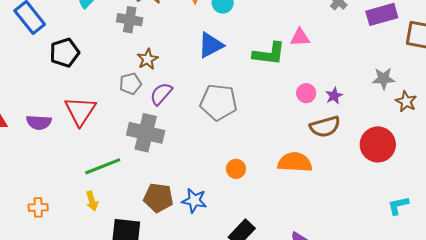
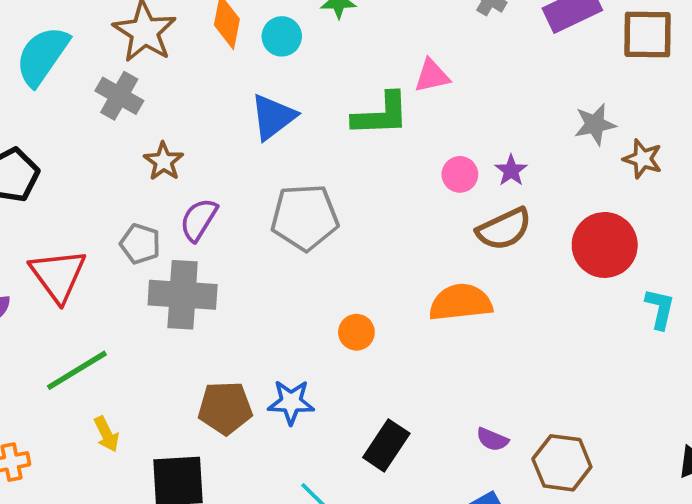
gray cross: (130, 20) -> (119, 96), turned 30
gray pentagon: (130, 84) -> (140, 244), moved, turned -30
green line: (103, 166) -> (77, 370), moved
cyan L-shape: (398, 206) -> (660, 309), moved, turned 125

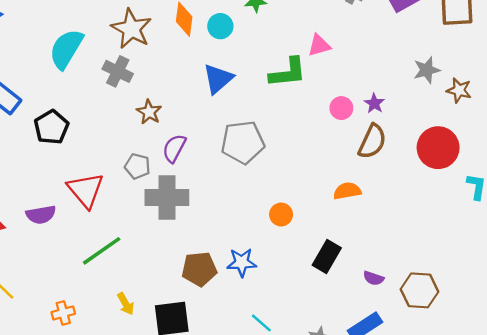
brown semicircle: (504, 229) -> (372, 142), turned -36
orange semicircle: (461, 302) -> (347, 191), size x0.7
yellow arrow: (106, 434) -> (126, 304), moved
black rectangle: (386, 445) -> (327, 257), moved

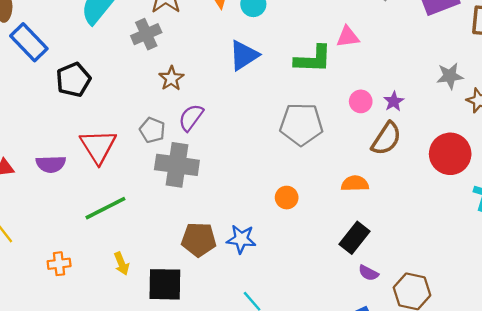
gray cross: (118, 71) -> (146, 34), turned 32
gray pentagon: (243, 142) -> (301, 124), moved
black rectangle: (327, 257) -> (355, 238), moved

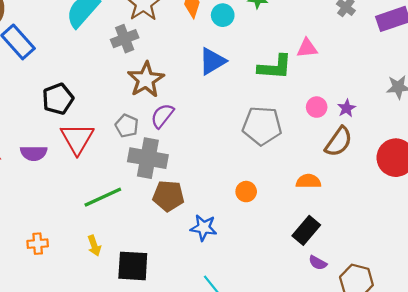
brown star: (171, 78) -> (146, 80), size x1.6
black pentagon: (73, 80) -> (58, 99), moved
green line: (105, 208) -> (103, 197), moved
brown pentagon: (199, 240) -> (168, 196), moved

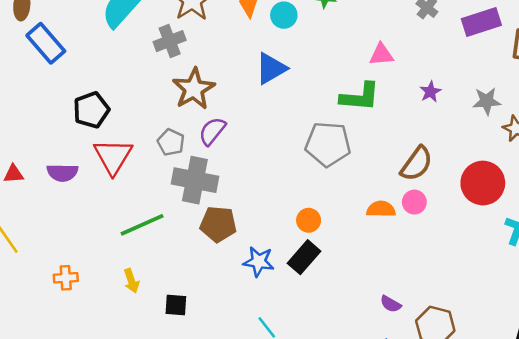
green L-shape: (275, 67) -> (360, 97), moved
pink circle: (317, 107) -> (414, 202), moved
purple star: (347, 108) -> (430, 92), moved
black rectangle: (306, 230) -> (304, 257), moved
black square: (133, 266) -> (176, 305), size x0.6

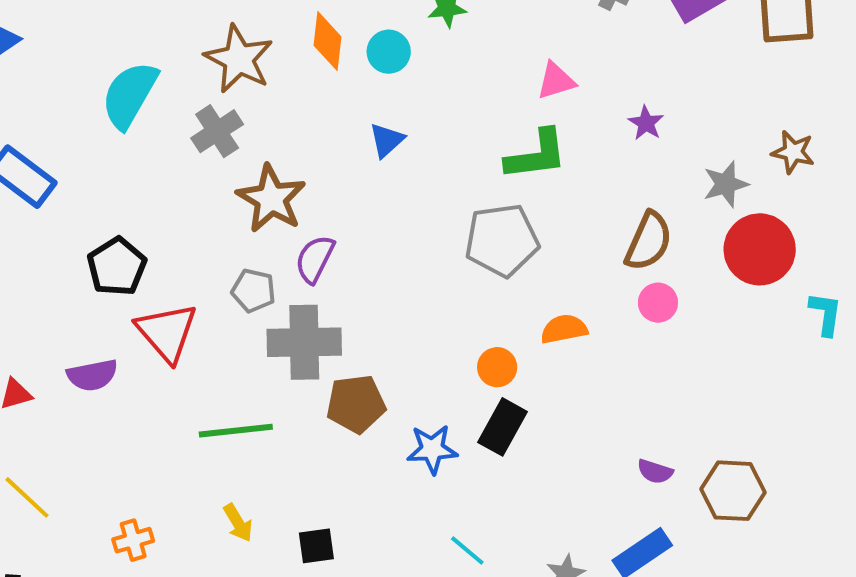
blue triangle: (271, 68) -> (387, 140), size x0.7
gray star: (487, 101) -> (726, 184), moved
orange semicircle: (381, 209) -> (564, 329), moved
green line: (142, 225) -> (236, 431), turned 30

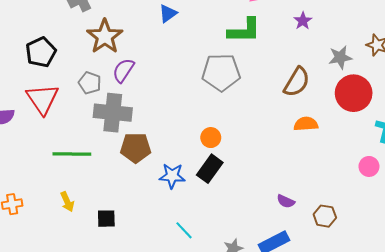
black pentagon: (117, 267) -> (41, 52), moved
pink circle: (658, 303) -> (369, 166), moved
orange semicircle: (564, 329) -> (306, 124), moved
brown hexagon: (733, 491) -> (325, 216), size x0.7

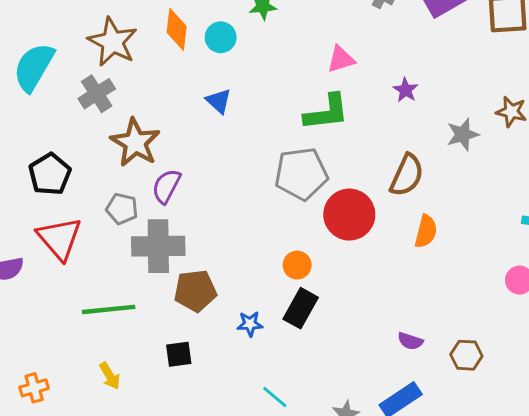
blue triangle: (168, 13) -> (219, 101), turned -36
red circle: (354, 93) -> (349, 215), moved
orange semicircle: (306, 124) -> (426, 231), turned 115
blue star: (172, 176) -> (250, 324), size x0.7
black square: (106, 219) -> (179, 354), moved

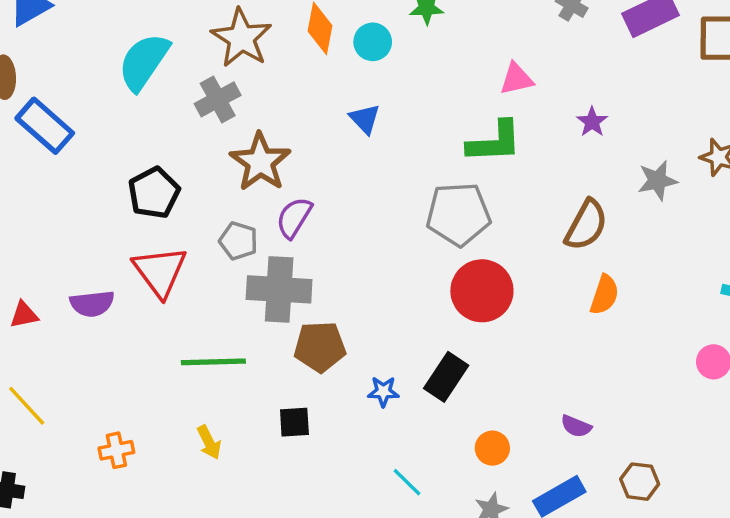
red circle: (349, 215) -> (482, 291), moved
orange circle: (297, 265) -> (492, 448), moved
brown hexagon: (466, 355) -> (640, 482), moved

